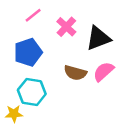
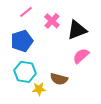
brown semicircle: (75, 73) -> (59, 79), moved
yellow star: (14, 114) -> (39, 89), moved

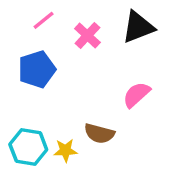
black triangle: (77, 30) -> (138, 27), moved
cyan hexagon: (25, 72) -> (28, 147), moved

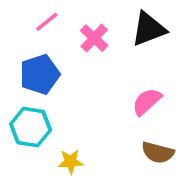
brown semicircle: (99, 134) -> (158, 153), moved
cyan hexagon: (28, 147) -> (31, 127), moved

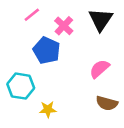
black triangle: (149, 29) -> (101, 20), turned -35
blue pentagon: (40, 74) -> (47, 50), moved, turned -30

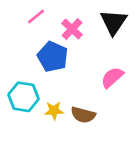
brown semicircle: (107, 103) -> (83, 115), moved
yellow star: (48, 109) -> (54, 111), moved

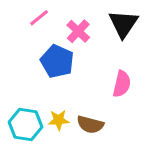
pink semicircle: (112, 77) -> (122, 84), turned 145
cyan hexagon: (24, 97) -> (26, 125), moved

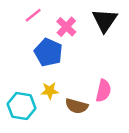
pink semicircle: (122, 84) -> (103, 91), moved
yellow star: (59, 120) -> (50, 91), moved

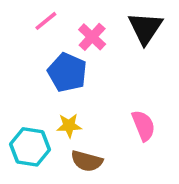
pink semicircle: (103, 91) -> (144, 126), turned -35
brown semicircle: (77, 106) -> (87, 161), moved

